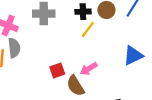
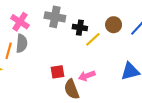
black cross: (83, 12) -> (80, 28), moved

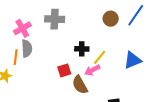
pink cross: (20, 22) -> (22, 28), turned 36
black cross: (80, 28) -> (82, 49), moved
yellow line: (93, 39) -> (100, 57), moved

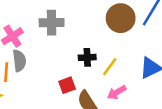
brown circle: (111, 19) -> (121, 18), size x1.5
pink arrow: (92, 70) -> (117, 92), moved

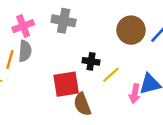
red square: (67, 85) -> (66, 84), size x1.6
pink arrow: (117, 92) -> (135, 94), moved, turned -60

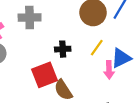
yellow line: (111, 75) -> (97, 48), moved

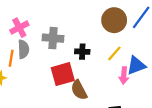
gray cross: (30, 18) -> (53, 38), moved

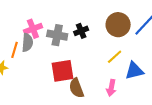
pink cross: (19, 28) -> (33, 29), moved
black cross: (82, 52) -> (81, 31), moved, turned -32
pink arrow: (124, 75) -> (111, 88), moved

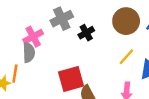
gray cross: (57, 35) -> (62, 19), moved, turned -30
orange line: (15, 50) -> (15, 74), moved

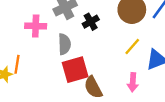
pink cross: (33, 37) -> (36, 26), turned 30
gray semicircle: (29, 52) -> (64, 44), moved

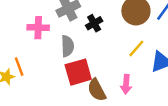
orange line: (17, 64) -> (19, 67), turned -30
pink arrow: (133, 82) -> (126, 84), moved

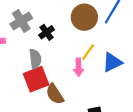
gray semicircle: (67, 46) -> (35, 59), moved
pink arrow: (126, 84) -> (79, 67), moved

